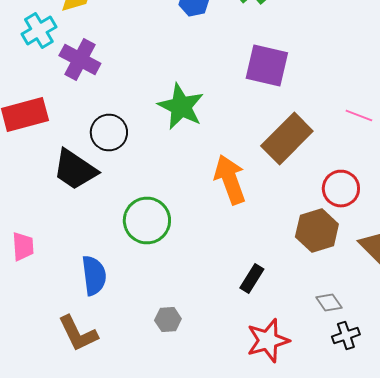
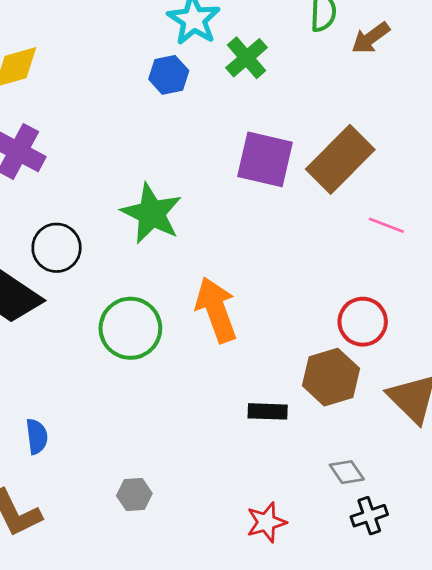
brown rectangle: (287, 138) -> (340, 159), moved
green circle: (147, 220) -> (130, 328), moved
blue semicircle: (94, 276) -> (37, 436), size x0.7
black rectangle: (252, 278) -> (268, 411), moved, turned 60
red star: (268, 340) -> (266, 522), size x0.7

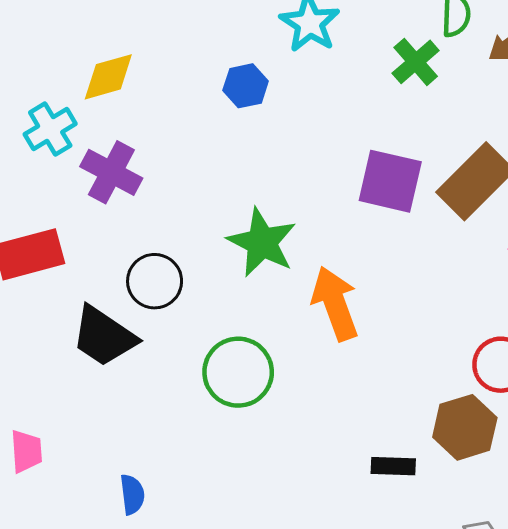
green cross: (247, 58) -> (416, 62), moved
blue hexagon: (169, 75) -> (246, 86), moved
orange arrow: (216, 310) -> (335, 304), moved

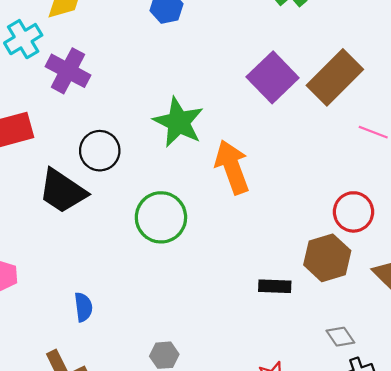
purple square: (390, 181) -> (273, 77), turned 33

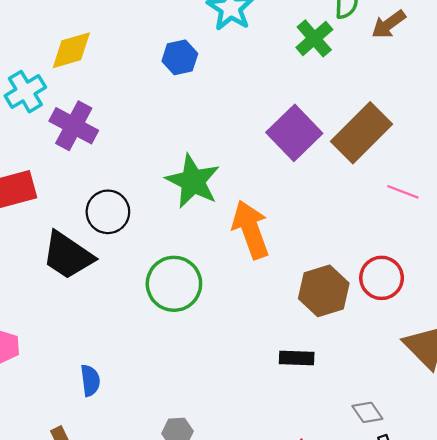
brown hexagon: (327, 258) -> (324, 291), moved

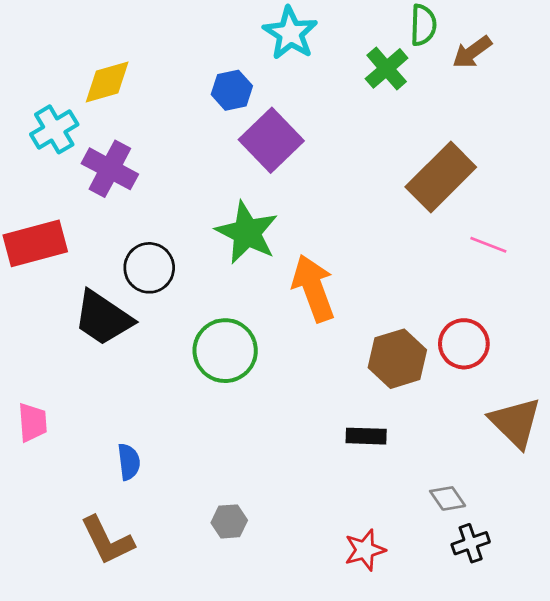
purple square: (294, 133) -> (271, 140), moved

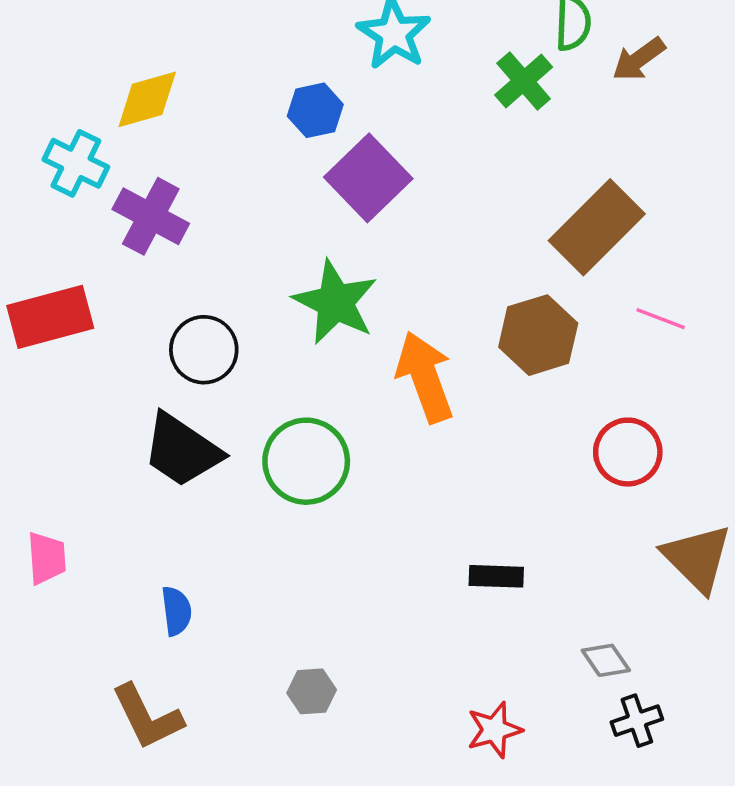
cyan cross: (54, 129) -> (76, 163), turned -33
black trapezoid: (103, 318) -> (182, 450), moved
brown hexagon: (397, 359) -> (538, 335), moved

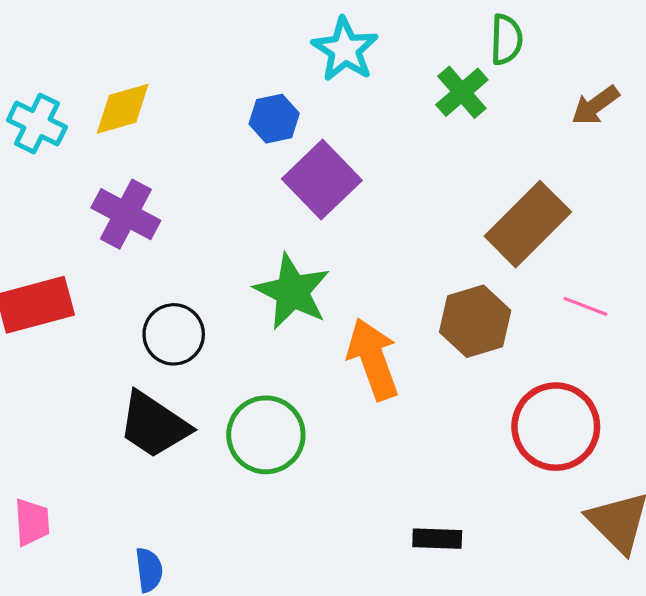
brown arrow: (639, 59) -> (595, 105), moved
cyan cross: (76, 163) -> (37, 124), moved
red circle: (628, 452) -> (556, 427), size x1.4

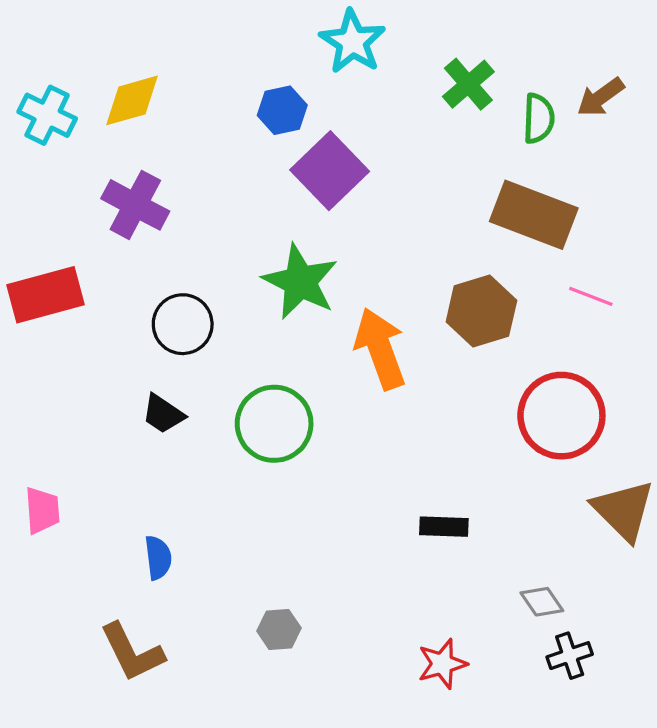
green semicircle: (506, 40) -> (539, 118), moved
brown rectangle: (528, 224) -> (534, 215), turned 66
black trapezoid: (154, 425) -> (163, 414), size x0.6

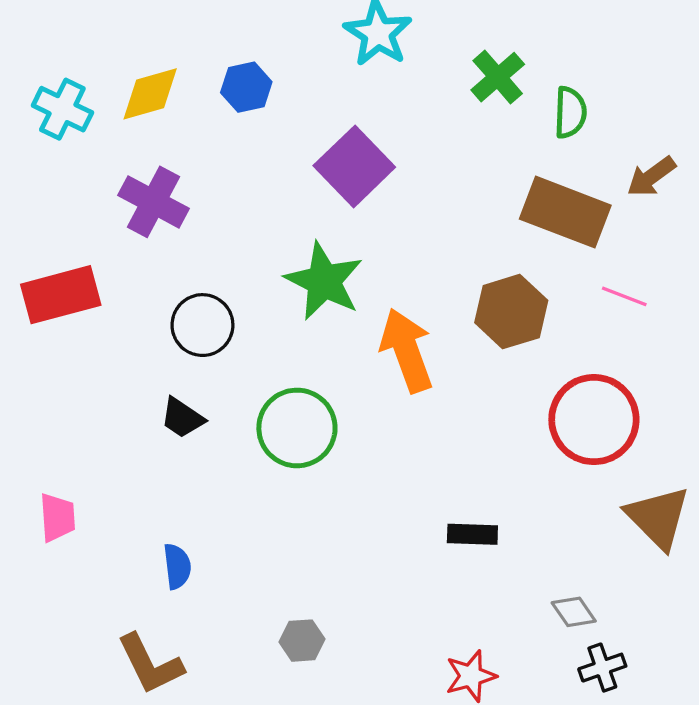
brown arrow: (601, 97) -> (651, 177), moved
blue hexagon: (282, 110) -> (246, 87), moved

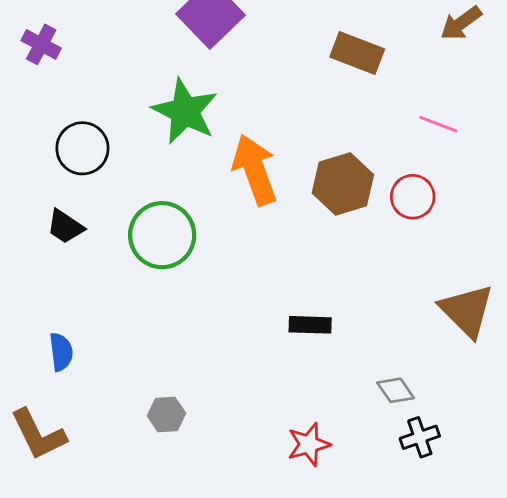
purple cross: (154, 202) -> (41, 44), size x0.7
brown rectangle: (565, 212) -> (357, 53), moved, size x0.7
brown hexagon: (511, 312) -> (343, 184), moved
red circle: (594, 420) -> (413, 197), moved, size x0.6

